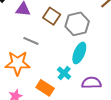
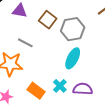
cyan cross: (64, 73) -> (60, 86), moved

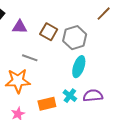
orange rectangle: (36, 91) -> (47, 104), turned -42

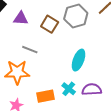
gray hexagon: (75, 38) -> (76, 16), moved

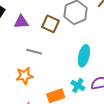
orange star: (17, 72) -> (25, 76), size x0.7

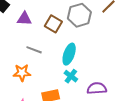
cyan ellipse: (84, 56) -> (69, 54), moved
cyan cross: (78, 85) -> (71, 76), moved

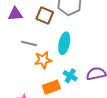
orange star: (22, 73) -> (43, 60), moved
cyan cross: (71, 76) -> (70, 76), moved

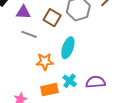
gray line: (29, 44) -> (29, 34), moved

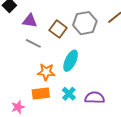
orange rectangle: (49, 90) -> (41, 94), moved

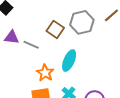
purple triangle: (30, 21) -> (12, 37), moved
orange star: (46, 72) -> (45, 73), turned 30

